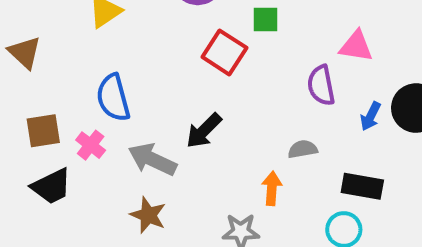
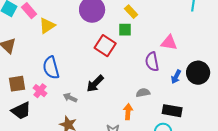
gray arrow: (152, 159) -> (70, 98), size x0.6

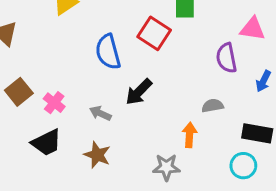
blue semicircle: (51, 68) -> (108, 52), moved
brown square: (17, 84) -> (19, 92), turned -30
black trapezoid: (21, 111) -> (47, 143), moved

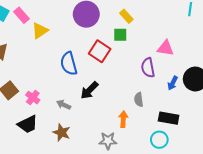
gray semicircle: (213, 106) -> (139, 100), turned -88

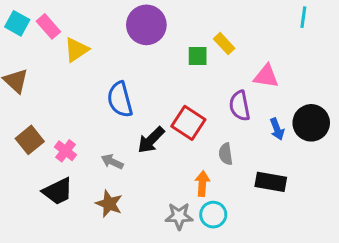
yellow rectangle: (126, 16) -> (224, 44), moved
red square: (100, 51) -> (188, 123), moved
blue arrow: (173, 83) -> (277, 129), turned -48
cyan circle: (159, 140) -> (213, 215), moved

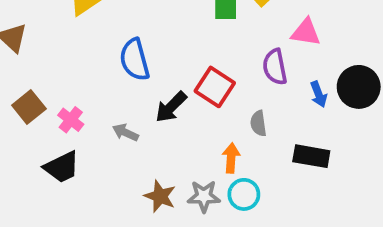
brown star: (109, 204) -> (160, 196), moved

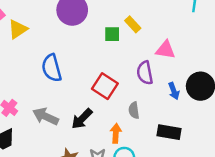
black arrow: (171, 107) -> (82, 119), moved
gray arrow: (125, 132) -> (46, 116), size x1.5

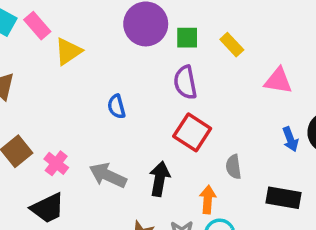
green square: (112, 34) -> (187, 38), moved
blue semicircle: (52, 68) -> (116, 107), size x0.6
purple semicircle: (145, 73) -> (185, 82), moved
black arrow: (82, 119) -> (159, 179), turned 145

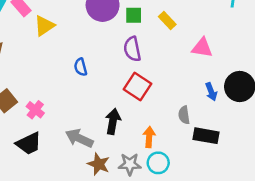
gray semicircle: (234, 167) -> (184, 115), moved
gray arrow: (108, 175) -> (79, 138), moved

